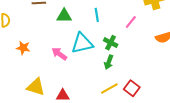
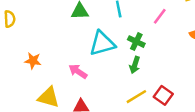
orange star: (23, 48) -> (33, 61), moved
pink arrow: (59, 54) -> (78, 71), moved

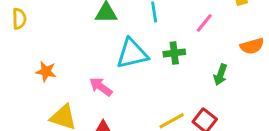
green cross: (136, 42) -> (174, 53), turned -35
green arrow: (135, 65) -> (220, 75), moved

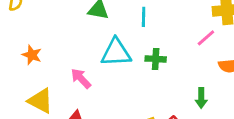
pink line: (204, 23) -> (206, 38), moved
green arrow: (220, 75) -> (201, 98), moved, turned -30

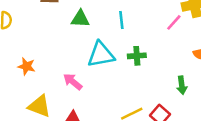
pink line: (206, 38) -> (174, 22), moved

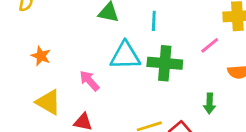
pink line: (174, 22) -> (210, 45), moved
green cross: (137, 56) -> (165, 63), size x1.6

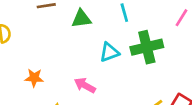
cyan triangle: (125, 56) -> (109, 52), size x0.7

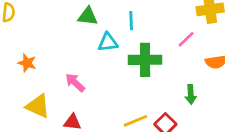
cyan triangle: (109, 52) -> (108, 42), moved

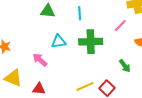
cyan triangle: (108, 42) -> (59, 42), moved
green arrow: (191, 94) -> (125, 66), turned -32

